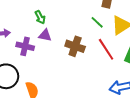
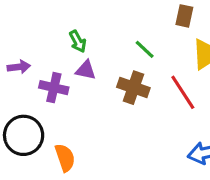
green line: (97, 22) -> (145, 49), moved

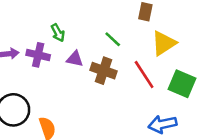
purple triangle: (86, 70) -> (75, 59), moved
purple cross: (54, 88) -> (38, 55), moved

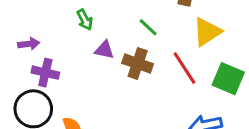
purple cross: (38, 55) -> (45, 73), moved

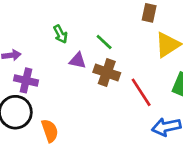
green line: (148, 27) -> (104, 42), moved
red line: (184, 68) -> (141, 92), moved

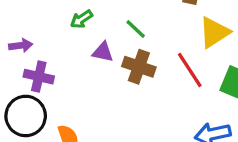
green arrow: (60, 34) -> (81, 19), turned 84
red line: (141, 92) -> (190, 70), moved

